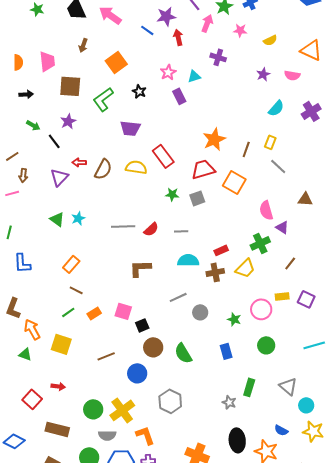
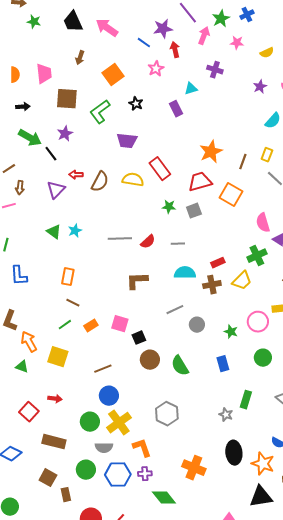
pink star: (168, 72) -> (156, 69), moved
green arrow: (33, 125) -> (30, 138), size x1.6
orange rectangle: (71, 264) -> (68, 277), turned -30
blue circle: (137, 373) -> (109, 396), moved

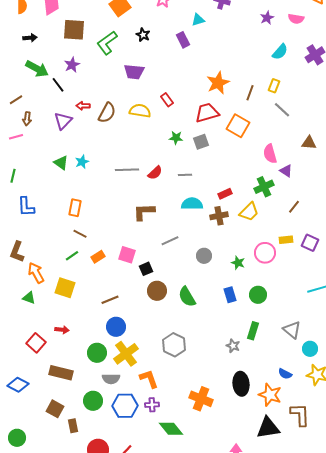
red rectangle: (160, 169) -> (167, 100), size x0.6
gray line: (175, 310) -> (170, 241), moved
green circle: (263, 358) -> (258, 295), moved

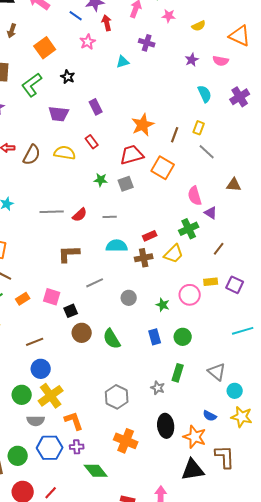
purple rectangle: (183, 40) -> (96, 107), moved
cyan semicircle: (280, 52) -> (205, 94), turned -66
gray hexagon: (174, 345) -> (117, 397), moved
green circle: (93, 401) -> (18, 456), moved

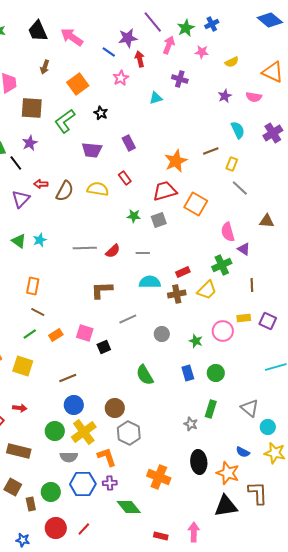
brown line: (175, 135) -> (211, 151), moved, turned 49
brown line: (219, 249) -> (252, 285), turned -40
brown circle: (82, 333) -> (115, 408), moved
gray hexagon: (117, 397) -> (129, 433), moved

